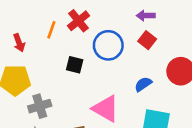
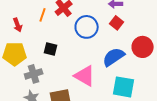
black square: (75, 65) -> (51, 49), moved
blue semicircle: (143, 84) -> (114, 57), size x1.6

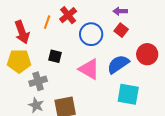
red arrow: (18, 25) -> (22, 32), size x1.6
pink triangle: (85, 76) -> (89, 69), moved

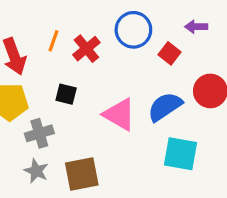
purple arrow: (120, 11) -> (196, 27), moved
red cross: (68, 15) -> (86, 49), moved
blue circle: (91, 34) -> (133, 30), moved

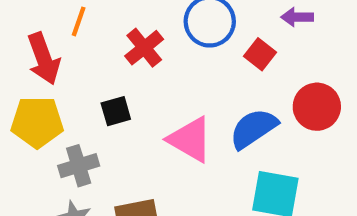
orange line: (53, 41) -> (79, 21), moved
black square: (66, 94) -> (116, 111), turned -30

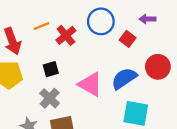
orange line: (79, 21) -> (41, 26), moved, turned 49
gray cross: (79, 166) -> (50, 98), moved, turned -30

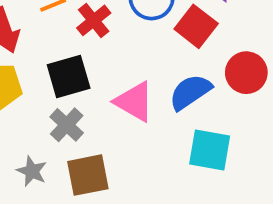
red square: (128, 39) -> (196, 26), size x1.5
black square: (51, 69) -> (69, 77), size x1.6

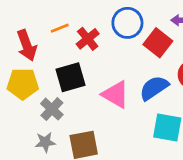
gray cross: (67, 125) -> (52, 109), moved
gray star: (32, 171) -> (45, 142), turned -30

